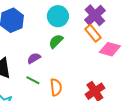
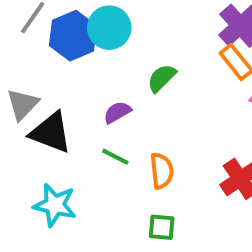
cyan circle: (58, 16) -> (109, 28), moved

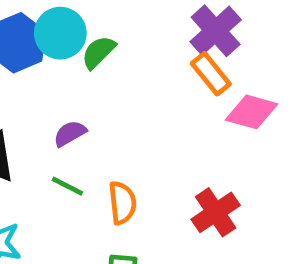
green semicircle: (162, 78) -> (99, 52), moved

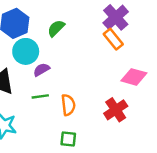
cyan circle: (60, 33) -> (26, 51), moved
pink diamond: (251, 112) -> (134, 77), moved
green line: (67, 186) -> (40, 96), turned -35

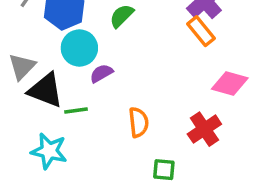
green line: (40, 96) -> (76, 110), moved
green square: (68, 139) -> (164, 170), moved

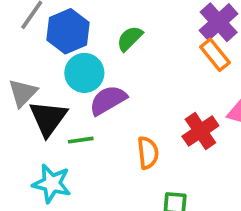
purple semicircle: (101, 73) -> (108, 100), size x1.5
black triangle: (46, 90) -> (48, 118), turned 45
red cross: (204, 129) -> (200, 131), moved

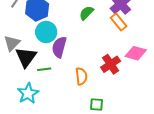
green semicircle: (130, 38) -> (86, 13), moved
purple semicircle: (108, 100) -> (59, 47), turned -45
cyan star: (52, 184) -> (28, 93), turned 30

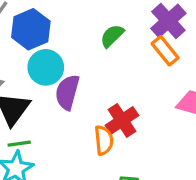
red cross: (111, 64) -> (122, 120), moved
green line: (44, 69) -> (19, 144), moved

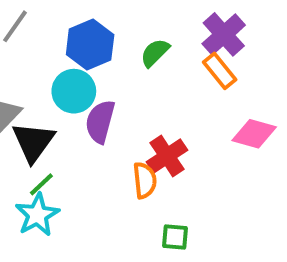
blue hexagon: (31, 29) -> (90, 45), moved
green line: (19, 144) -> (41, 184), turned -35

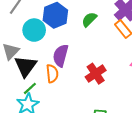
cyan circle: (74, 91) -> (34, 30), moved
orange semicircle: (145, 180) -> (52, 74), moved

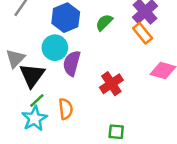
cyan circle: (34, 30) -> (55, 48), moved
orange semicircle: (52, 74) -> (66, 109), moved

